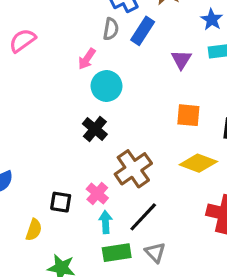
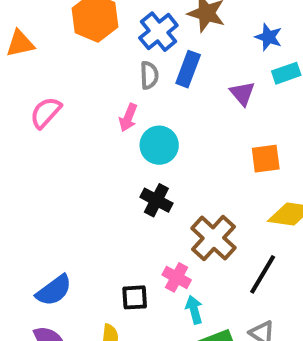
black line: (143, 217) -> (263, 274), moved

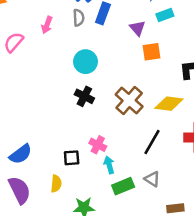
pink arrow: (128, 118) -> (47, 25), moved
orange square: (266, 159) -> (152, 52), moved
brown cross: (213, 238) -> (129, 100), moved

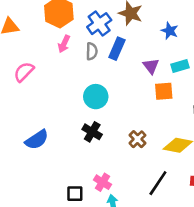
cyan rectangle: (165, 15) -> (180, 66), moved
pink arrow: (47, 25) -> (64, 44), moved
brown cross: (129, 100) -> (138, 139), size x0.6
blue semicircle: (21, 154) -> (37, 140), moved

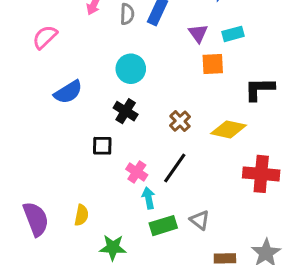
blue semicircle: (37, 140) -> (68, 92), moved
black line: (158, 183) -> (175, 168), moved
black square: (75, 194) -> (102, 146), moved

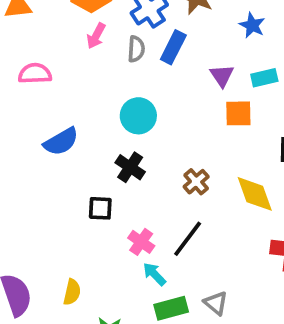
pink semicircle: (45, 37) -> (35, 74), turned 40
yellow diamond: (228, 129) -> (255, 194), turned 56
cyan arrow: (148, 198) -> (154, 274), turned -35

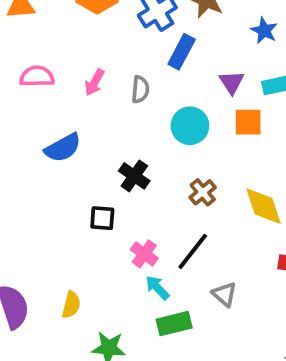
pink arrow: (96, 36) -> (94, 82), moved
gray semicircle: (136, 49) -> (140, 89), moved
cyan circle: (138, 116) -> (190, 126), moved
gray triangle: (216, 303) -> (224, 294), moved

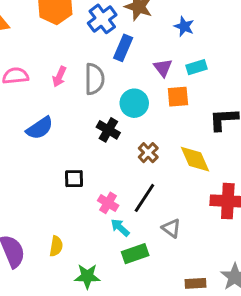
gray semicircle: (140, 89) -> (94, 79), size x1.5
black cross: (134, 176) -> (108, 130), moved

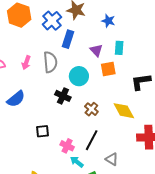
cyan rectangle: (196, 67) -> (119, 48), turned -64

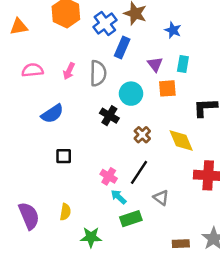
black square: (42, 131) -> (64, 156), moved

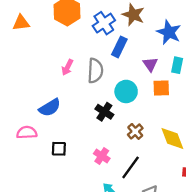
blue star: (173, 30) -> (169, 32), size x1.5
pink semicircle: (33, 70) -> (27, 133), moved
pink cross: (109, 176) -> (102, 156), moved

